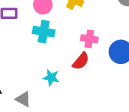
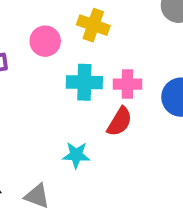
cyan cross: (44, 32) -> (84, 82), moved

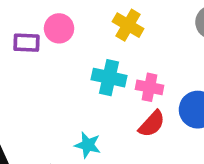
pink circle: (45, 41) -> (59, 28), moved
red semicircle: (120, 122) -> (152, 124), moved

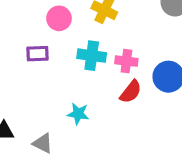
pink circle: (59, 28) -> (59, 18), moved
purple rectangle: (26, 43) -> (38, 54), moved

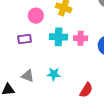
red semicircle: (131, 92) -> (86, 90), moved
gray triangle: (43, 143) -> (28, 76), moved

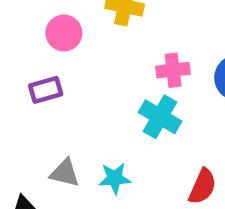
cyan cross: (59, 37) -> (160, 117), moved, turned 36
cyan star: (54, 74) -> (115, 178), moved

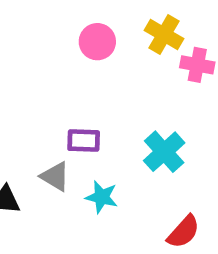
pink cross: (173, 70) -> (197, 65), moved
purple rectangle: (46, 90) -> (84, 141), moved

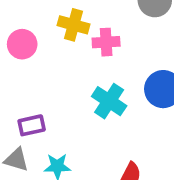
cyan cross: (164, 152) -> (109, 101), moved

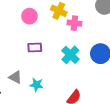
purple rectangle: (32, 125) -> (35, 47), moved

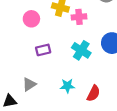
gray triangle: (15, 77) -> (29, 84), turned -48
cyan star: (37, 85) -> (67, 86), moved

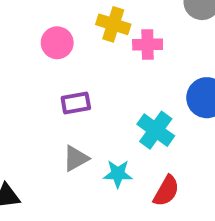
cyan cross: (81, 50) -> (156, 130), moved
gray triangle: (29, 84) -> (76, 158), moved

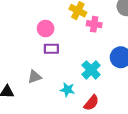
pink circle: (57, 43) -> (46, 29), moved
gray triangle: (76, 158) -> (35, 77), moved

